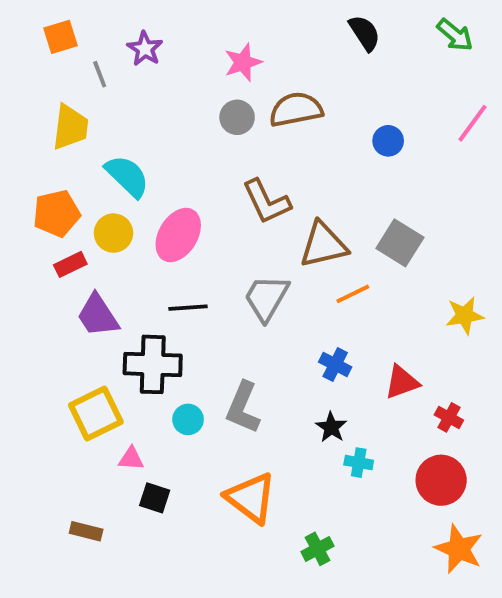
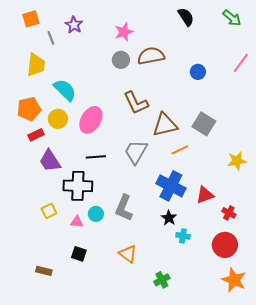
blue cross: (335, 364) -> (171, 186), size x1.8
yellow square: (96, 414) -> (49, 211), size x0.6
pink triangle: (131, 459) -> (77, 222), moved
orange triangle: (251, 498) -> (128, 254), size x0.7

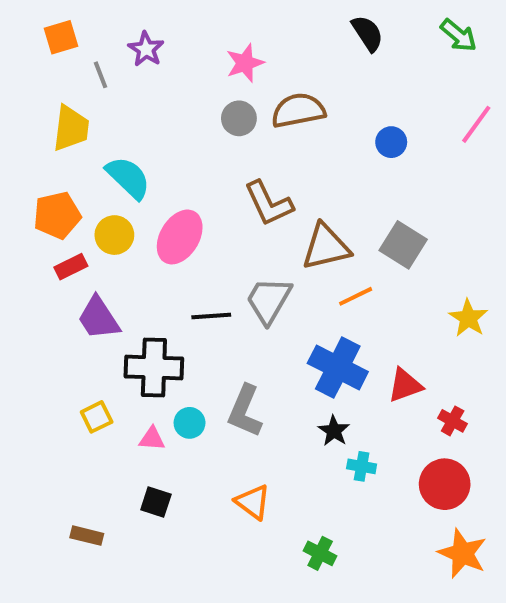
black line: (96, 157) -> (211, 316), moved
yellow star: (237, 161) -> (468, 318), turned -30
green cross: (162, 280) -> (320, 553), turned -35

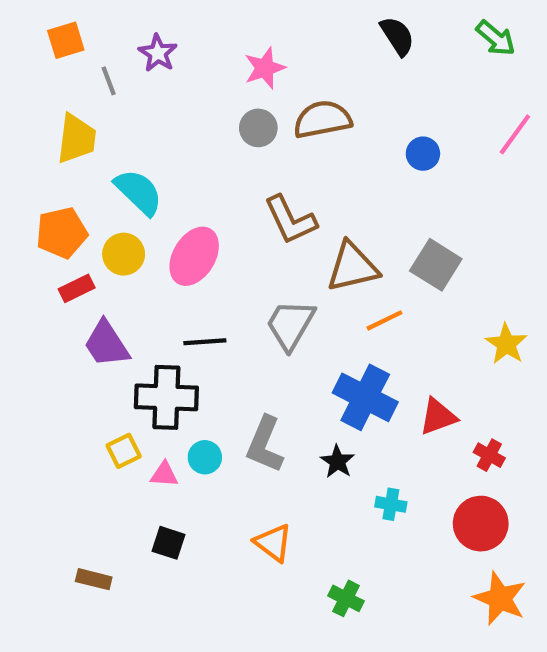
black line: (211, 316) -> (205, 342), moved
yellow square: (97, 417) -> (124, 451), moved
black star: (334, 431) -> (337, 462), moved

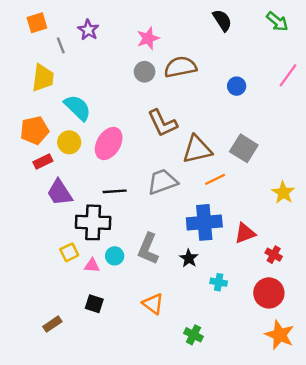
gray trapezoid: (290, 325) -> (162, 182), turned 40
blue cross: (365, 397) -> (204, 222), turned -32
brown rectangle: (94, 579) -> (52, 324), turned -48

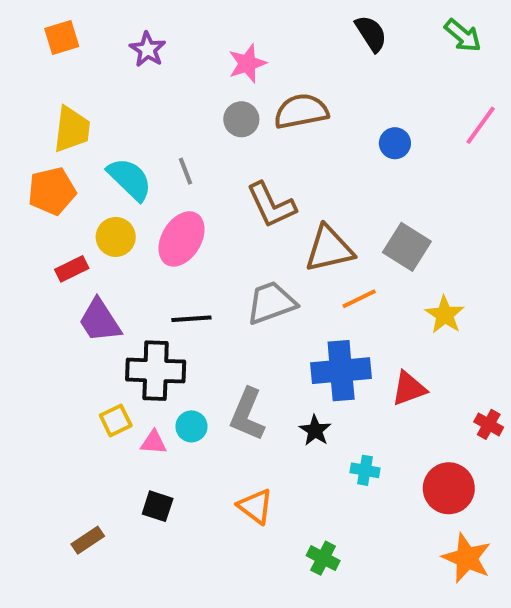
gray line: (61, 45) -> (185, 171), moved
orange pentagon: (34, 130) -> (52, 191), moved
yellow star: (283, 193) -> (445, 315), moved
red cross: (274, 255) -> (489, 424), moved

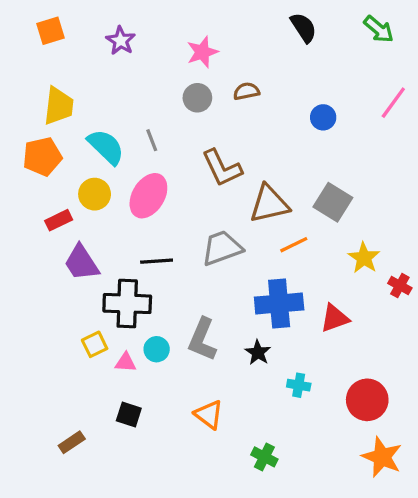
brown semicircle: (301, 111) -> (246, 91), size x0.6
red cross: (489, 424) -> (400, 286), moved

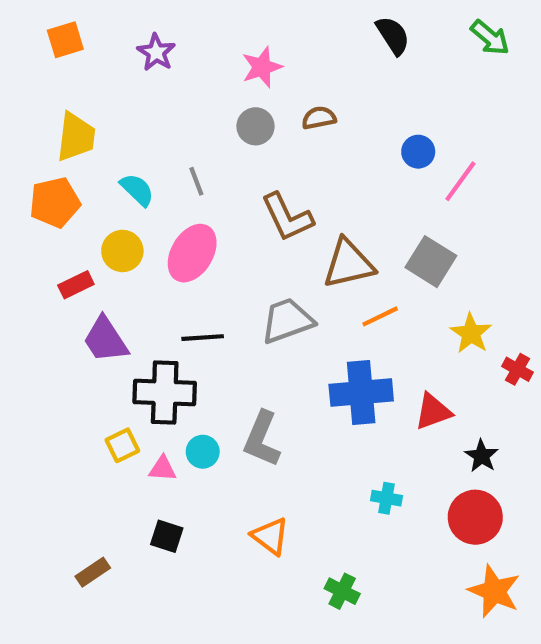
pink line: (393, 103) -> (460, 181), moved
cyan semicircle: (106, 147) -> (137, 190), size x0.7
black star: (258, 352) -> (482, 456), moved

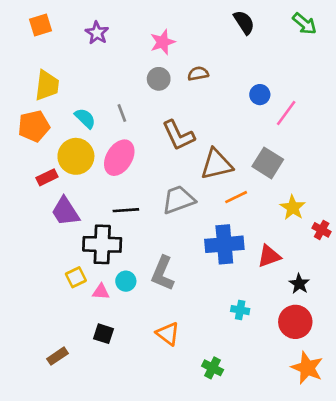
yellow circle: (122, 251) -> (76, 156), size x1.4

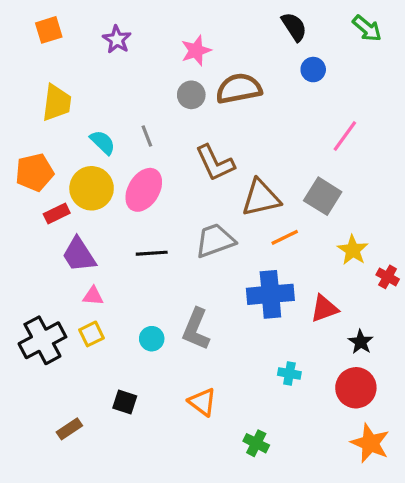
brown semicircle: (198, 74) -> (239, 89), size x1.8
blue circle: (260, 95) -> (313, 70), moved
orange pentagon: (34, 126) -> (35, 172), moved
black cross: (102, 244) -> (42, 340), moved, turned -30
pink triangle: (101, 292) -> (93, 296), moved

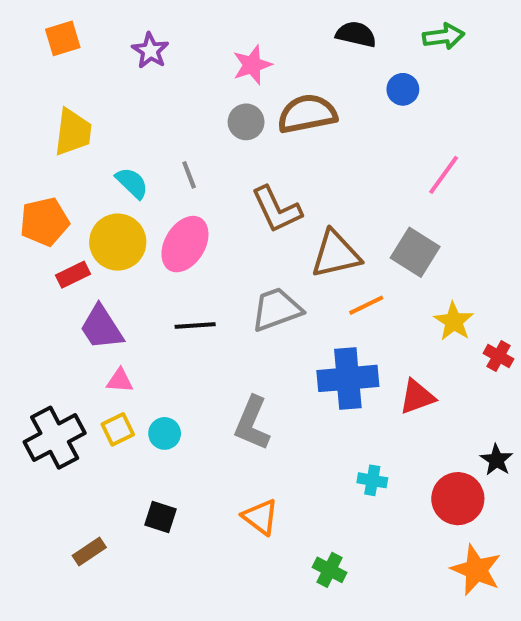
black semicircle: (294, 27) -> (356, 34), moved, turned -44
green arrow: (367, 28) -> (444, 36), moved, turned -48
cyan circle: (152, 339) -> (165, 433), moved
black star: (361, 342) -> (497, 460), moved

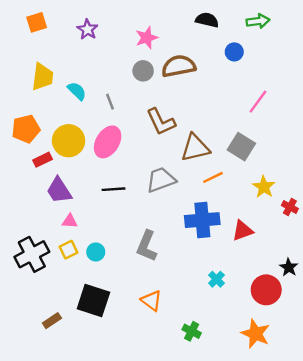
cyan semicircle: (132, 183) -> (77, 91), moved
cyan cross: (372, 480) -> (216, 279), turned 35
black square: (161, 517) -> (93, 301), size x1.8
orange star: (476, 570) -> (256, 334), moved

